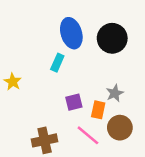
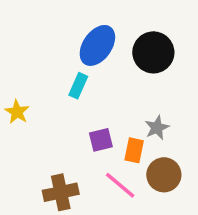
blue ellipse: (71, 33) -> (97, 45), turned 52

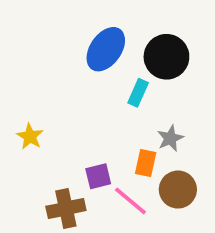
cyan rectangle: (78, 86) -> (138, 93), moved
yellow star: (17, 112) -> (30, 136), moved
purple square: (101, 140) -> (98, 176), moved

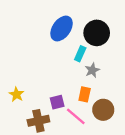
yellow star: (30, 136) -> (16, 94), moved
gray star: (170, 138) -> (92, 70), moved

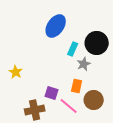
black circle: (97, 33) -> (97, 43), moved
yellow star: (16, 94) -> (16, 72), moved
purple square: (57, 102) -> (52, 93), turned 32

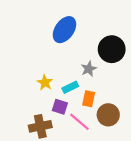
cyan rectangle: (73, 49) -> (70, 87), moved, turned 40
gray star: (84, 64) -> (89, 69), moved
yellow star: (16, 72) -> (45, 83), moved

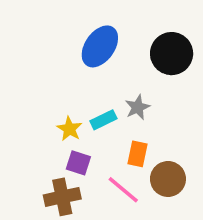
black circle: (112, 49) -> (172, 54), moved
cyan rectangle: (70, 87) -> (103, 120), moved
purple square: (60, 107) -> (78, 163), moved

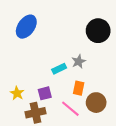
blue ellipse: (100, 46) -> (26, 27), moved
yellow star: (69, 129) -> (17, 93), moved
purple square: (78, 163) -> (45, 93), turned -32

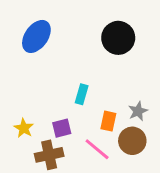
black circle: (98, 31) -> (118, 38), moved
gray star: (79, 61) -> (138, 111), moved
cyan rectangle: (59, 69) -> (82, 94), turned -48

